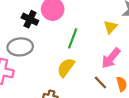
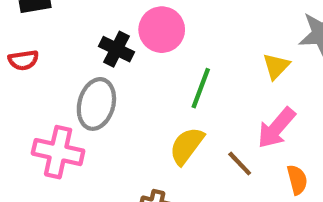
gray ellipse: (20, 47) -> (96, 104), turned -70
brown line: (100, 83) -> (240, 164), moved

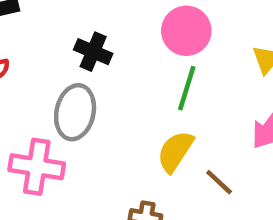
pink circle: (162, 30) -> (186, 31), moved
brown line: (240, 164) -> (219, 182), moved

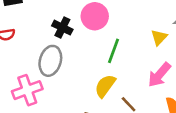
pink circle: (186, 31) -> (95, 16), moved
pink cross: (37, 167) -> (27, 90), turned -32

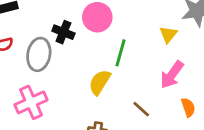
gray ellipse: (50, 61) -> (39, 54), moved
yellow semicircle: (105, 86) -> (100, 82), moved

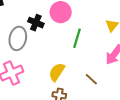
yellow semicircle: (100, 82) -> (57, 72), moved

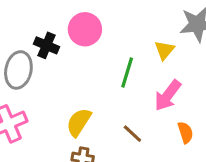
green line: (77, 38) -> (127, 73), moved

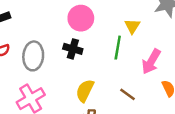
black cross: (47, 45) -> (73, 49), moved
yellow triangle: (164, 50) -> (132, 26), moved

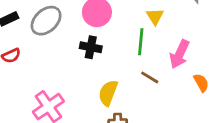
gray ellipse: (33, 56) -> (46, 21), moved, turned 48
brown line: (128, 94) -> (150, 77), moved

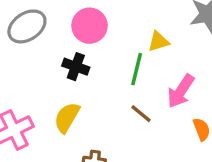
yellow triangle: (155, 16) -> (158, 41), turned 36
yellow semicircle: (108, 93) -> (67, 118), moved

